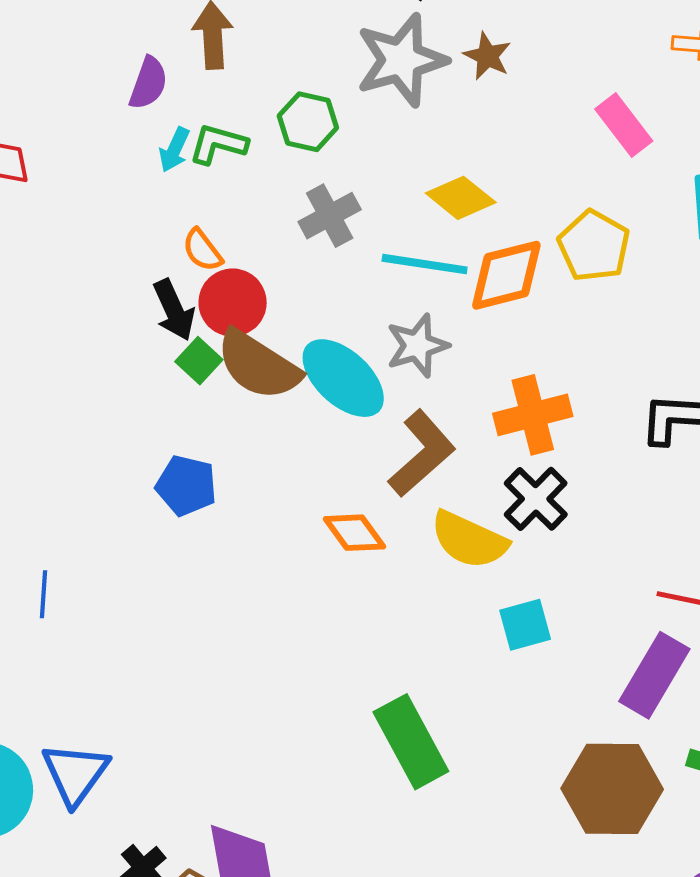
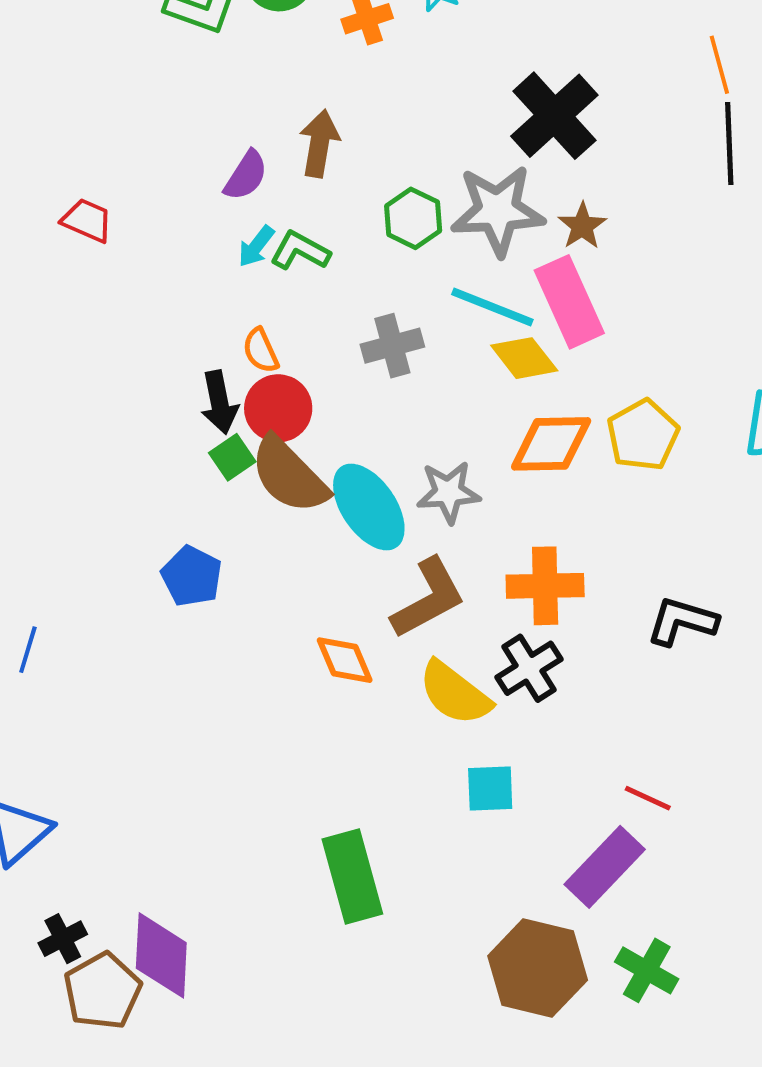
green hexagon: (308, 122) -> (413, 218), moved
pink rectangle: (624, 125) -> (569, 302), moved, size x1.4
cyan line: (425, 264) -> (492, 307), moved

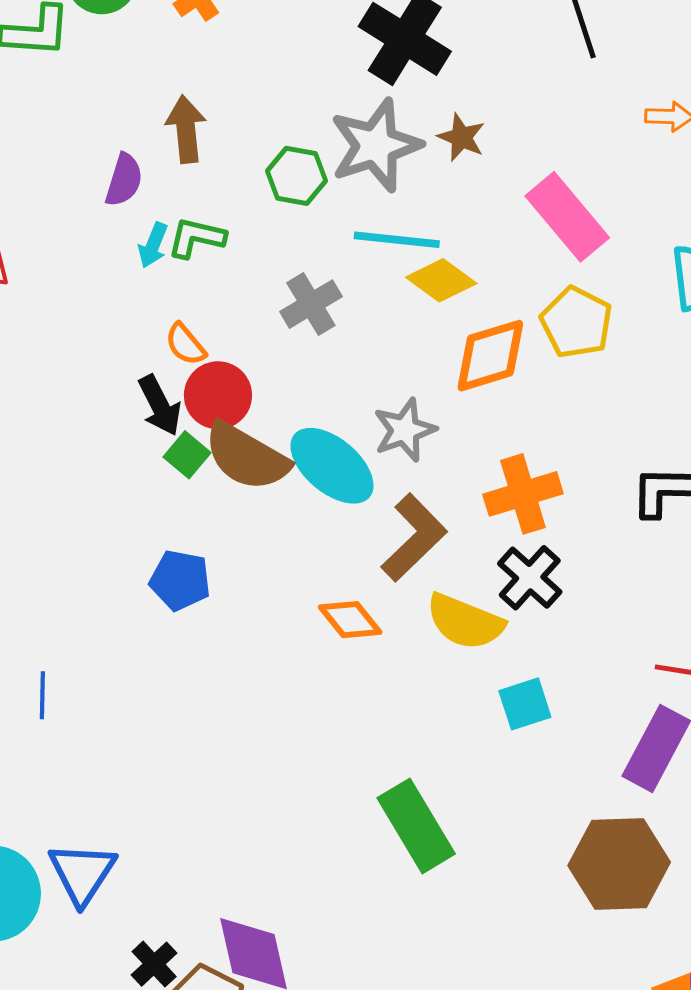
pink rectangle: (569, 302) -> (567, 217), moved

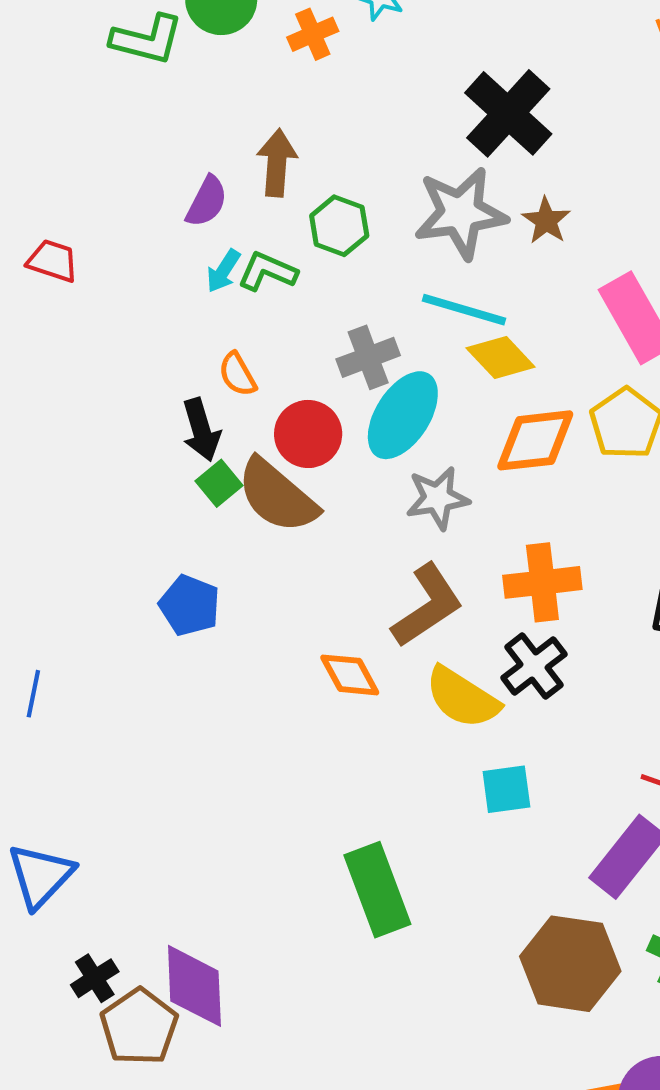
green hexagon: (296, 176) -> (339, 226), moved
red circle: (218, 395) -> (308, 434), moved
cyan ellipse: (332, 466) -> (403, 415), moved, turned 72

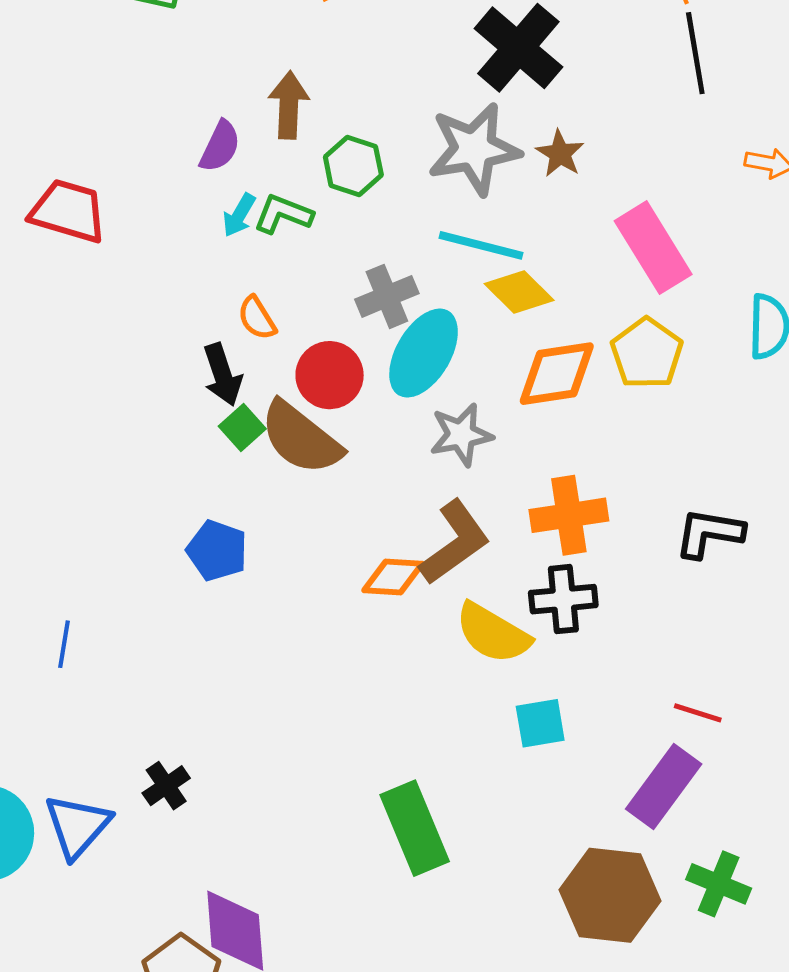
red trapezoid: (53, 261) -> (68, 211), size x1.5
black cross: (534, 666) -> (563, 599), turned 34
orange diamond: (350, 675) -> (393, 577), moved, turned -56
black cross: (95, 978) -> (166, 786), moved

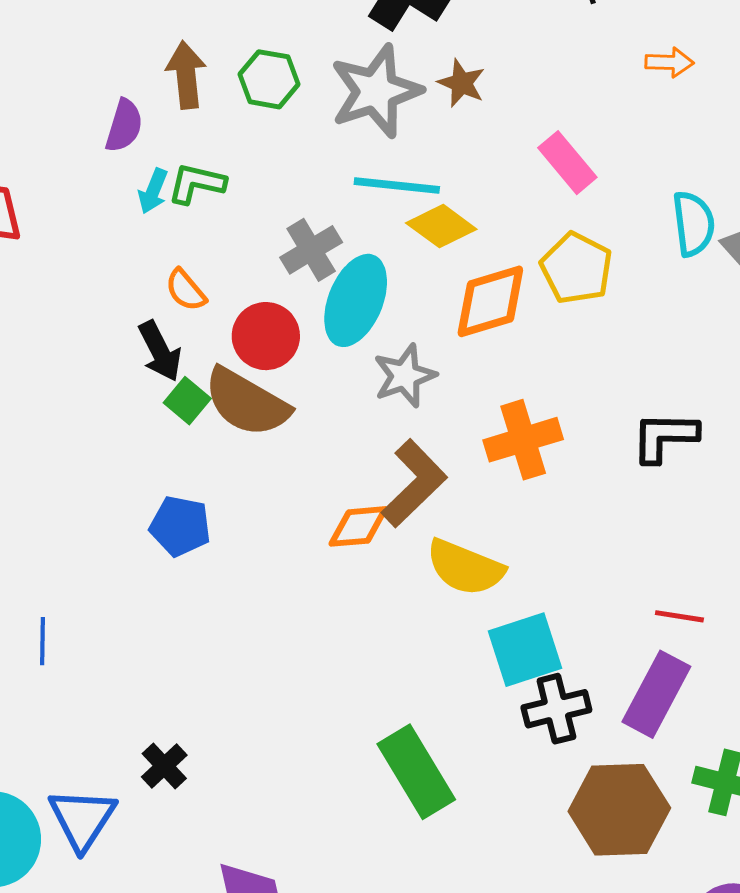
green hexagon: (353, 166) -> (269, 79), moved
pink rectangle: (653, 248) -> (567, 163), size x0.7
black cross: (563, 599) -> (556, 709), moved
cyan square: (540, 723) -> (525, 650), size x1.4

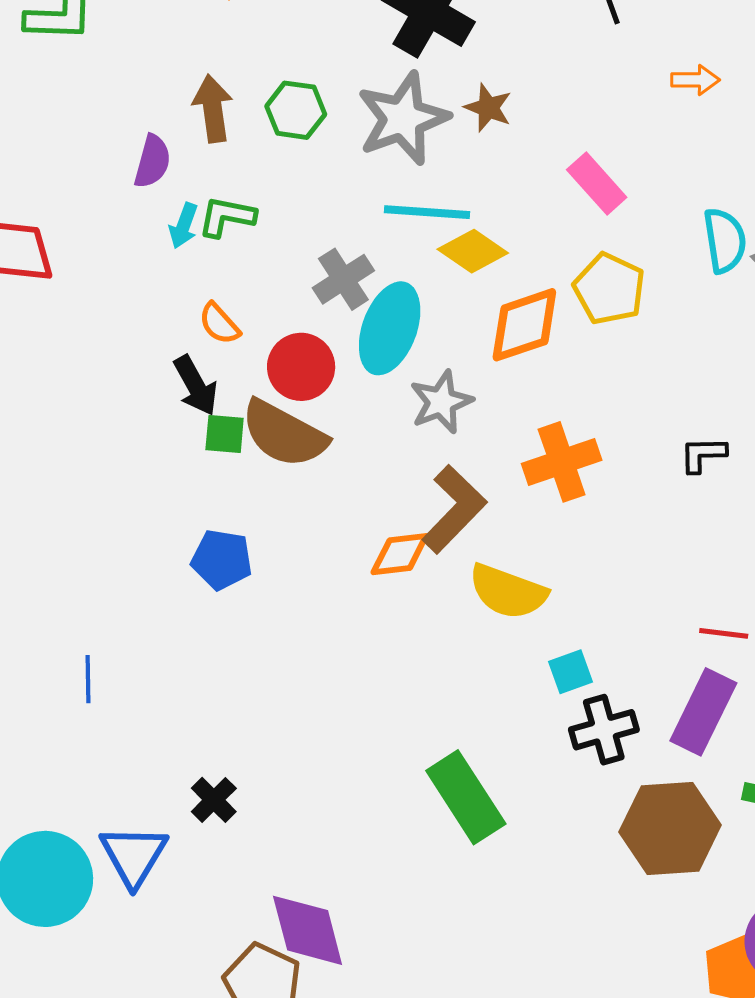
green square: (187, 401) -> (225, 434), turned -33
black L-shape: (665, 437) -> (703, 454), size x0.7
cyan square: (525, 650) -> (571, 672), size x0.6

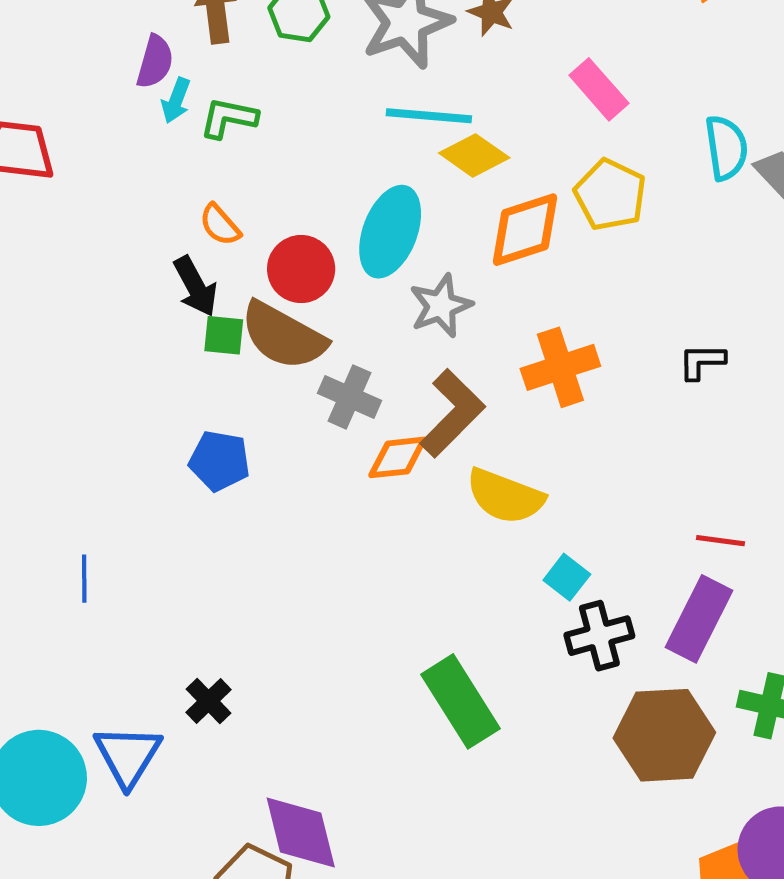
cyan arrow: (184, 226) -> (176, 100), moved
gray cross: (343, 279) -> (350, 397), moved, turned -34
cyan square: (571, 672) -> (567, 577), turned -33

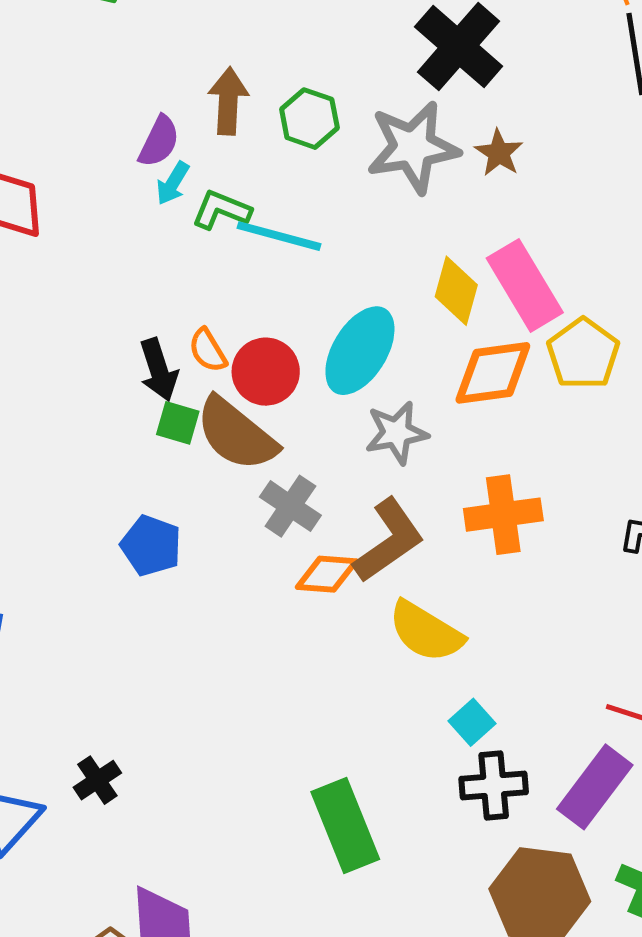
pink rectangle: (599, 89) -> (525, 285), moved, size x1.4
cyan line: (429, 116) -> (279, 236), moved
yellow diamond: (474, 155) -> (456, 291), turned 60
orange semicircle: (220, 225) -> (208, 350), moved

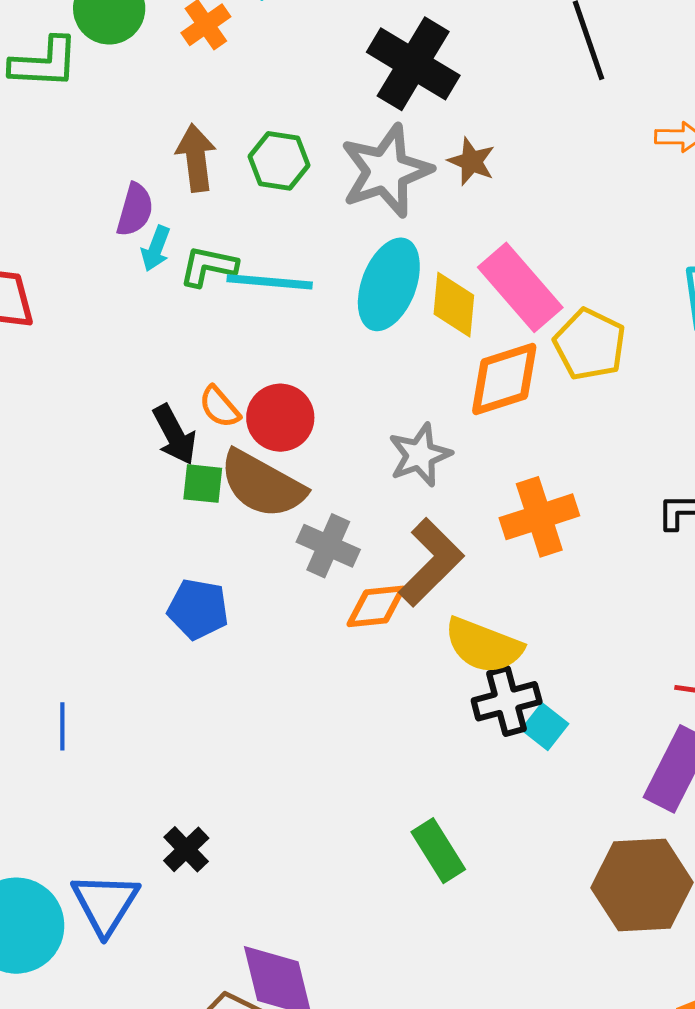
cyan ellipse: (360, 351) -> (389, 284), moved
black cross: (494, 785) -> (507, 701), moved
green rectangle: (345, 826) -> (438, 851), size x0.7

